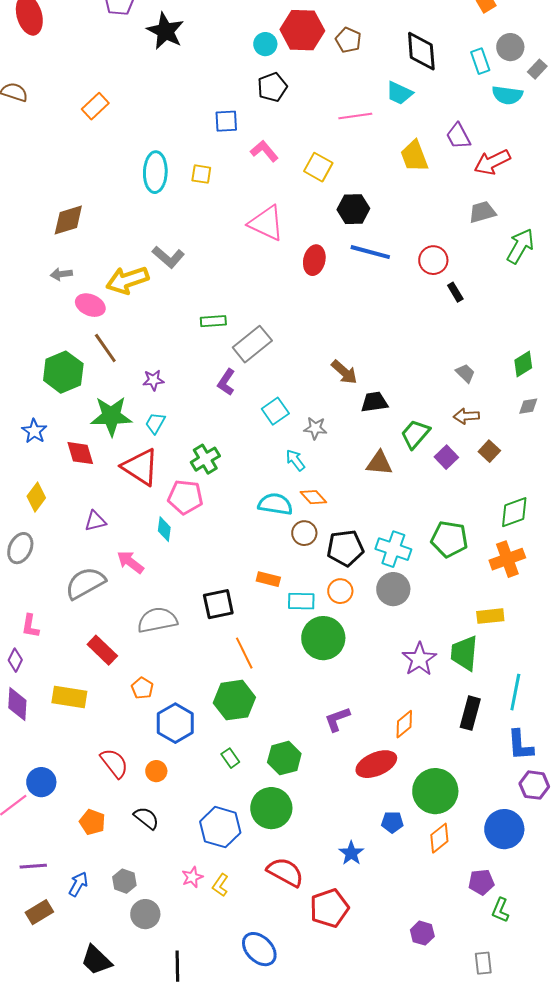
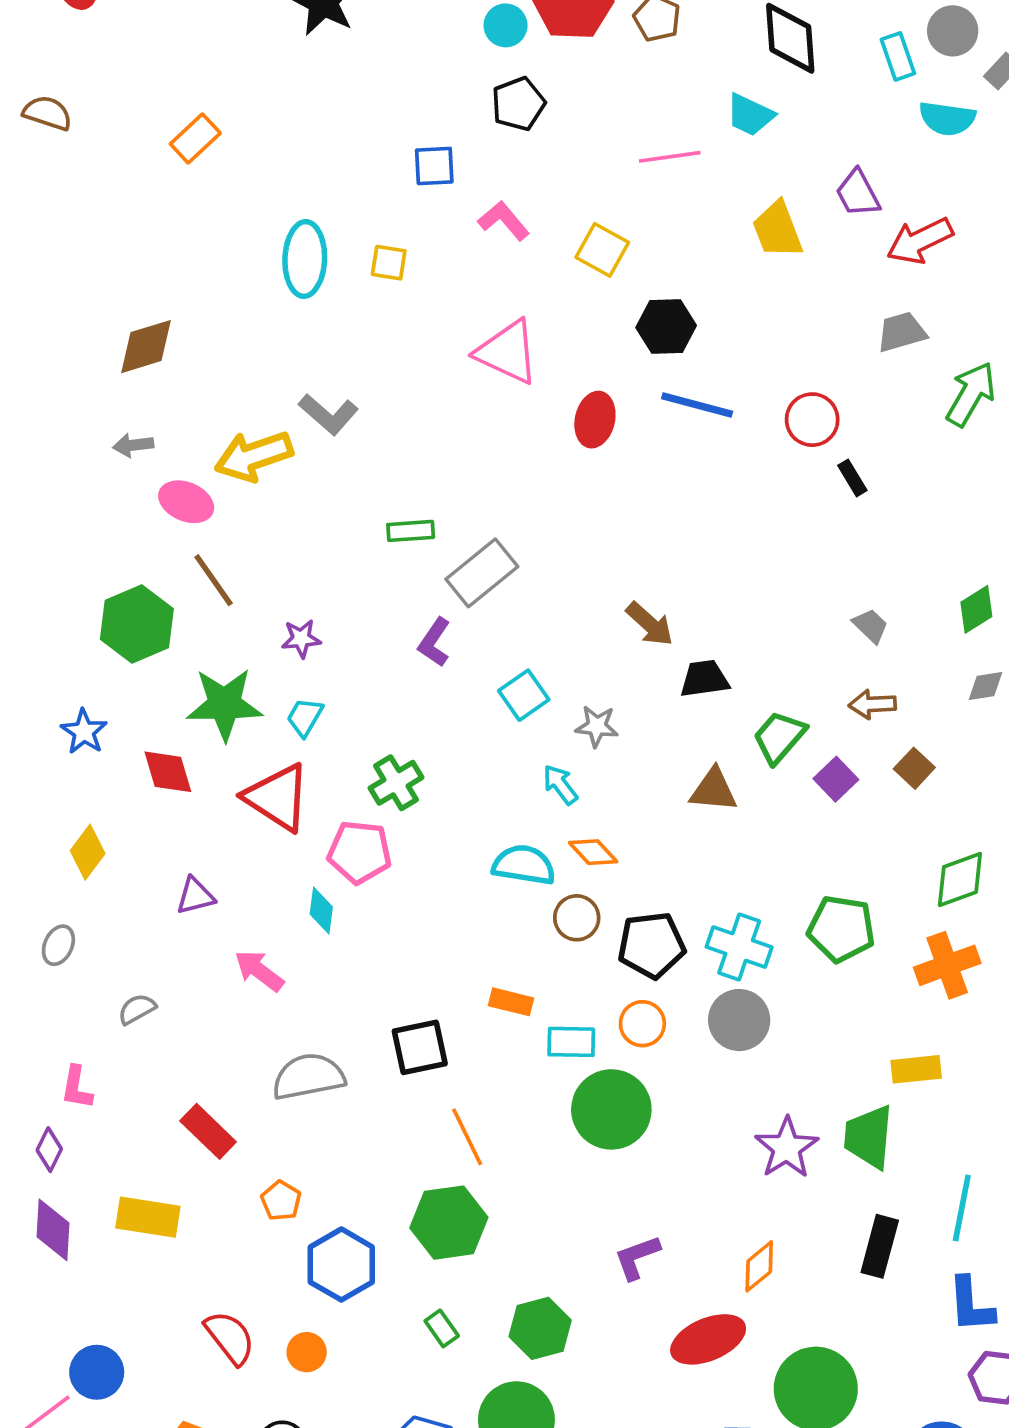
gray ellipse: (20, 548) -> (58, 945), size x0.7
gray semicircle: (85, 583) -> (137, 1009), moved, size x0.5

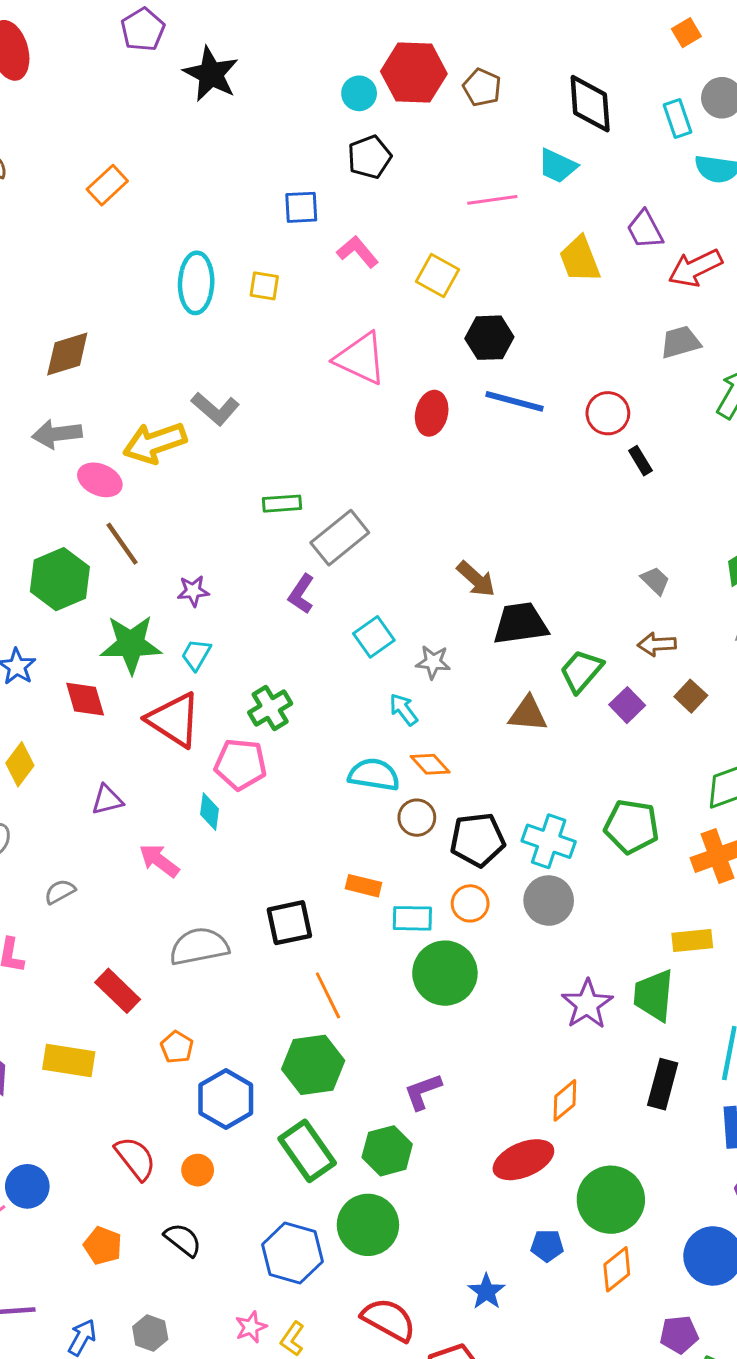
gray arrow: (133, 445) -> (57, 434), size x1.5
black trapezoid: (704, 679) -> (520, 624), size x1.4
purple L-shape: (637, 1257) -> (423, 1092), moved
green rectangle: (442, 1328) -> (307, 1151), size x2.0

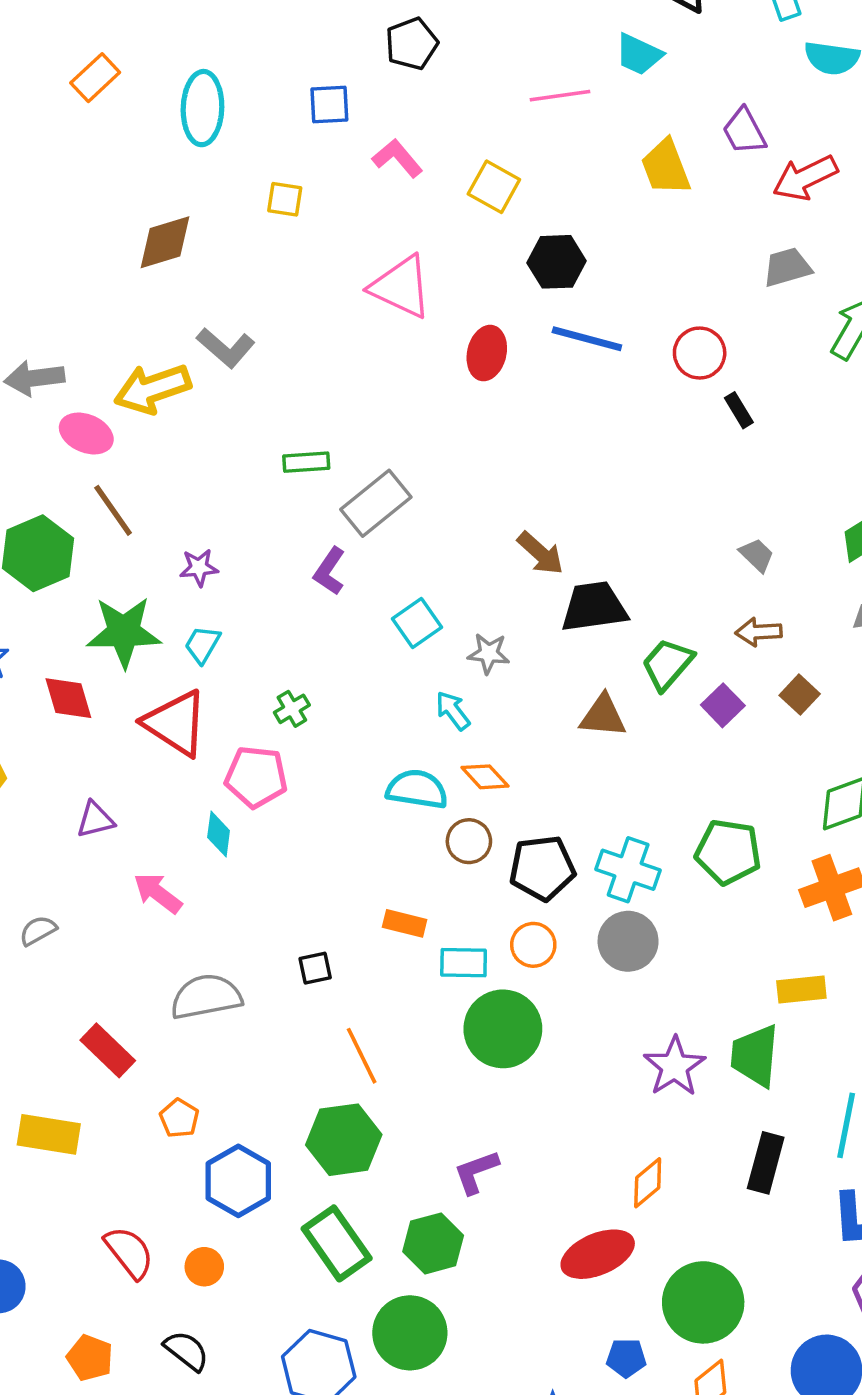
cyan ellipse: (196, 283) -> (202, 108), moved
brown diamond: (67, 354) -> (165, 242), moved
green cross: (270, 708) -> (292, 709), size x0.7
black square: (289, 923) -> (315, 968), size x0.6

